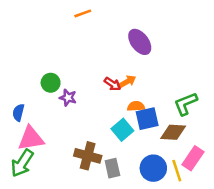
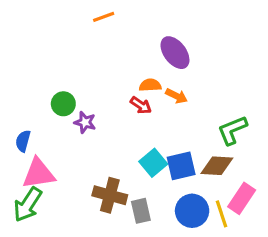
orange arrow: (127, 82) -> (177, 96), moved, turned 56
orange semicircle: (136, 106) -> (150, 85), moved
blue square: (147, 119) -> (181, 166), moved

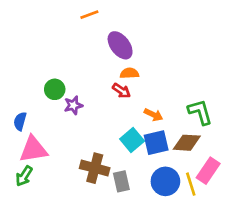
purple ellipse: (175, 53) -> (120, 45), moved
orange arrow: (177, 96) -> (153, 115), moved
purple star: (85, 122) -> (73, 105), turned -30
green L-shape: (232, 130) -> (200, 112), turned 96
green arrow: (28, 205) -> (24, 176), size x0.7

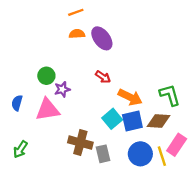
orange semicircle: (129, 73) -> (77, 34), moved
orange arrow: (153, 115) -> (130, 97), size x1.5
pink triangle: (33, 149) -> (48, 110), moved

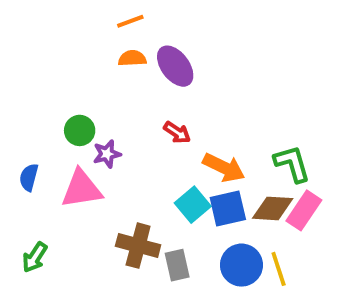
pink rectangle: (177, 145) -> (304, 210), moved

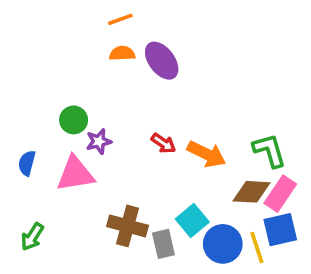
red arrow: (177, 132) -> (163, 143), moved
cyan square: (193, 205) -> (192, 221), moved
blue square: (228, 208) -> (280, 230), moved

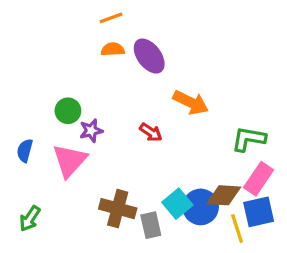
green L-shape: (269, 150) -> (249, 139), turned -64
orange arrow: (207, 154) -> (191, 102), moved
pink triangle: (75, 174) -> (70, 160), turned -39
brown diamond: (251, 192) -> (224, 195), moved
blue circle: (223, 244) -> (201, 207), moved

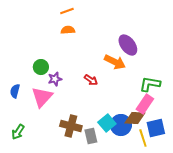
purple ellipse: (149, 56) -> (128, 45), moved
pink rectangle: (259, 179) -> (145, 104), moved

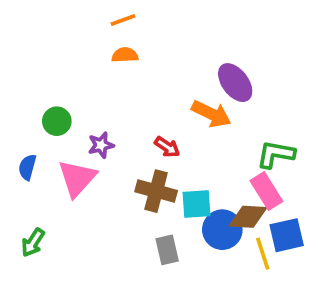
green circle: (41, 67) -> (57, 121), moved
pink rectangle: (145, 104) -> (266, 191), turned -66
cyan square: (107, 123) -> (197, 204), moved, turned 36
brown cross: (71, 126) -> (156, 191), moved

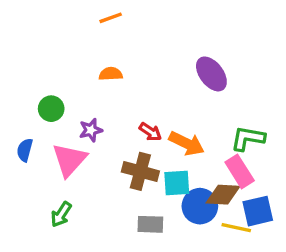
orange semicircle: (125, 55) -> (111, 74), moved
orange arrow: (211, 114) -> (187, 143), moved
green arrow: (33, 243) -> (61, 214), moved
gray rectangle: (167, 250) -> (150, 224), turned -75
yellow line: (263, 254) -> (236, 228), turned -60

